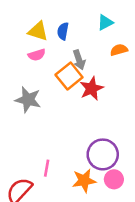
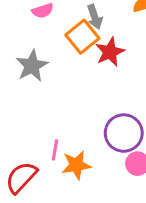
gray star: (28, 100) -> (32, 66), turned 30
orange star: (84, 181) -> (76, 165), moved

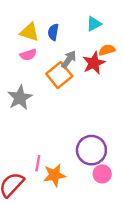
gray arrow: (95, 17) -> (69, 59), turned -126
red star: (110, 52) -> (94, 63), moved

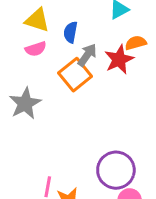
blue semicircle: (53, 32) -> (71, 32), moved

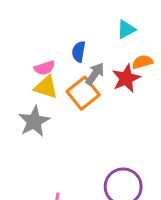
yellow triangle: (37, 20) -> (46, 87), moved

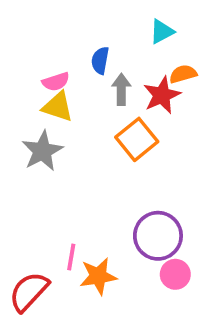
gray arrow: (95, 74) -> (121, 89), turned -35
orange square: (83, 93) -> (137, 139), moved

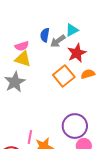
cyan triangle: (162, 32) -> (72, 30), moved
orange semicircle: (183, 74) -> (88, 74), moved
gray arrow: (121, 89) -> (58, 41), moved, turned -126

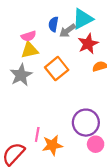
cyan triangle: (72, 30) -> (83, 19), size x1.5
yellow triangle: (23, 59) -> (30, 50), turned -30
orange square: (64, 76) -> (57, 69), moved

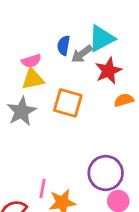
orange square: (57, 69) -> (68, 103), turned -35

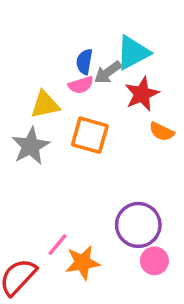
pink semicircle: (31, 61) -> (81, 85), moved
orange semicircle: (124, 100) -> (162, 132), turned -138
pink line: (43, 188) -> (58, 245), turned 30

